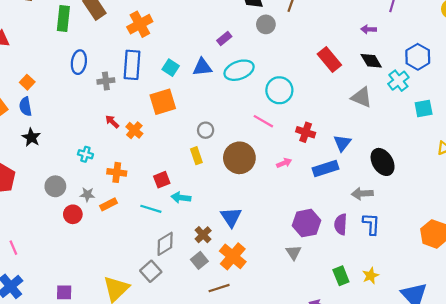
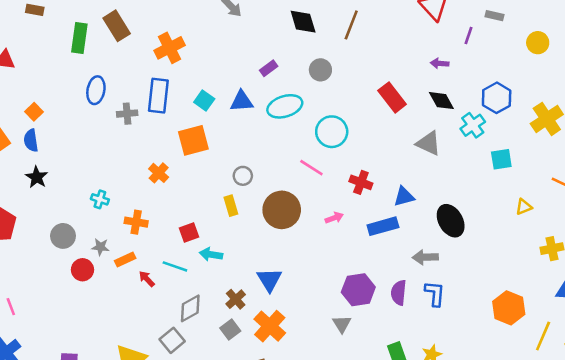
gray circle: (266, 24) -> (320, 70), moved
red arrow: (112, 122) -> (147, 279), moved
blue triangle: (342, 143) -> (404, 197), turned 36

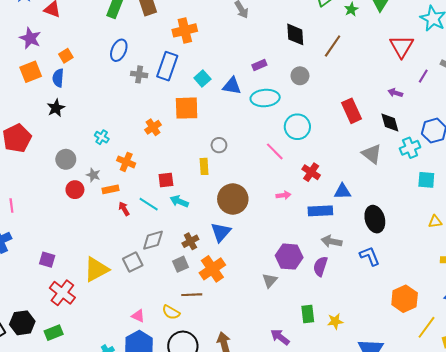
brown circle: (282, 210) -> (233, 199), moved
gray arrow: (425, 257) -> (332, 241), moved
blue L-shape: (435, 294) -> (370, 256), moved, turned -40

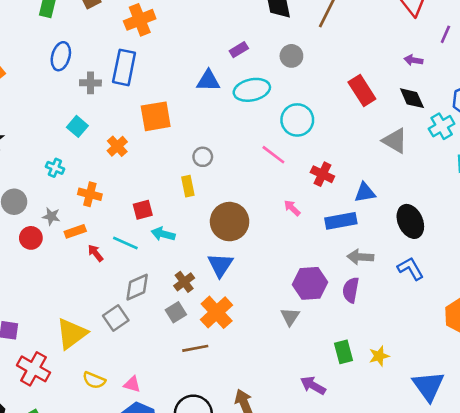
cyan square: (202, 78) -> (77, 126), moved
pink arrow: (283, 195) -> (292, 208), turned -120
yellow semicircle: (171, 312) -> (94, 380), moved

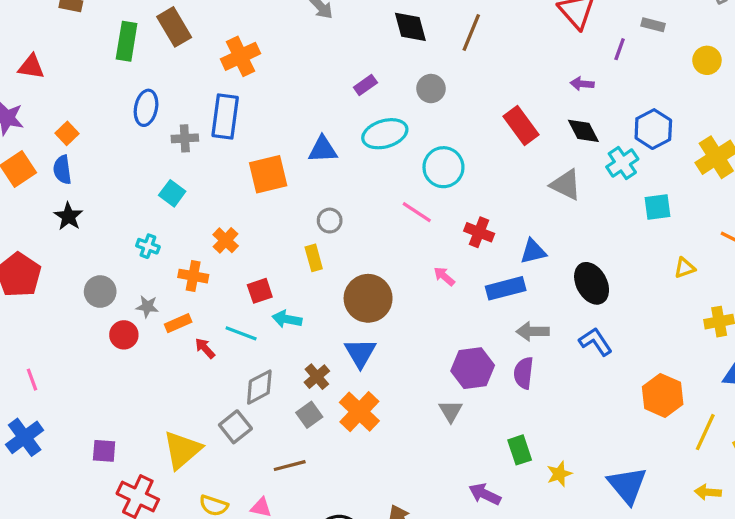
blue triangle: (208, 81) -> (323, 149), moved
orange cross: (117, 146) -> (226, 240), moved
brown line: (195, 348) -> (290, 466), moved
yellow star: (379, 356) -> (559, 474), moved

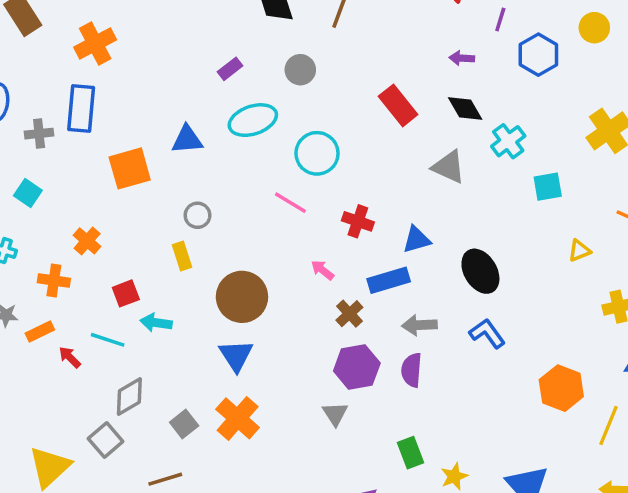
blue hexagon: (653, 129) -> (538, 55), moved
brown cross: (317, 377) -> (349, 314), moved

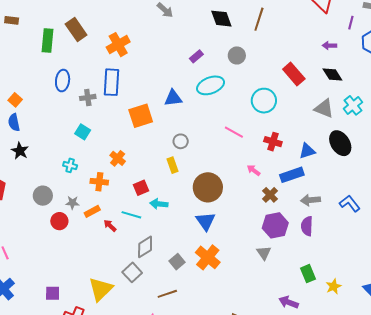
cyan cross: (508, 141) -> (353, 105), moved
cyan circle: (317, 153) -> (264, 101), moved
black ellipse: (480, 271) -> (340, 143), moved

